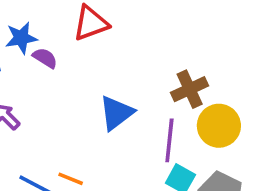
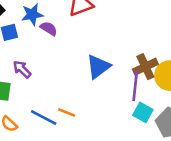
brown cross: (190, 89) -> (145, 67), moved

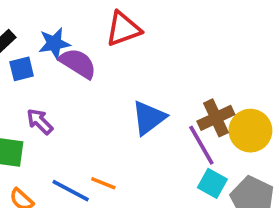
purple semicircle: (49, 28) -> (78, 63), size x1.5
purple line: (135, 86) -> (201, 145), turned -36

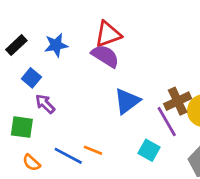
purple semicircle: (78, 63) -> (105, 56), moved
blue square: (22, 69) -> (31, 78), moved, turned -36
cyan square: (212, 183) -> (149, 150), moved

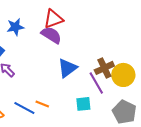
cyan square: (149, 150) -> (83, 104), turned -35

